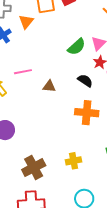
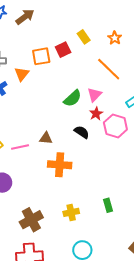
pink line: (23, 72) -> (20, 147), moved
orange cross: (87, 113) -> (60, 165), moved

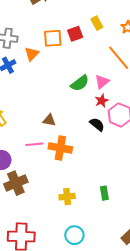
black semicircle: (82, 132) -> (97, 124), moved
pink line: (20, 147) -> (35, 144), moved
brown cross: (31, 220) -> (16, 183), moved

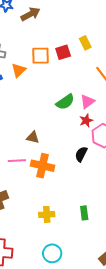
black semicircle: (97, 124) -> (81, 154), moved, turned -105

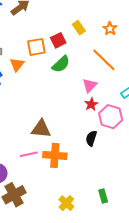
green semicircle: (65, 102) -> (61, 64), moved
brown triangle: (33, 137) -> (41, 129), size x1.5
yellow cross: (47, 214) -> (66, 203), turned -35

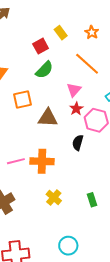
orange square: (36, 47) -> (22, 100), moved
brown triangle: (41, 129) -> (48, 118), moved
yellow cross: (66, 203) -> (54, 198), moved

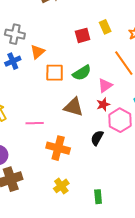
green semicircle: (44, 70) -> (82, 73), moved
orange square: (22, 100) -> (55, 73), moved
pink line: (16, 161) -> (35, 123), moved

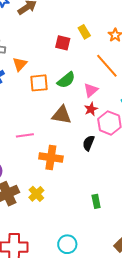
red square: (83, 35) -> (63, 43), turned 35
yellow cross: (61, 186) -> (36, 194), moved

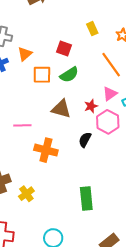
red square: (63, 43) -> (64, 49), moved
pink triangle: (91, 90) -> (110, 94), moved
yellow cross: (36, 194) -> (26, 194), moved
green rectangle: (96, 201) -> (86, 198), size x1.6

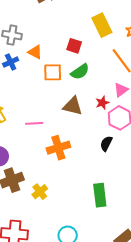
yellow rectangle: (92, 29) -> (102, 25), size x1.6
orange triangle: (25, 54) -> (35, 52), turned -49
black semicircle: (85, 140) -> (106, 144), moved
orange cross: (46, 150) -> (58, 148), turned -30

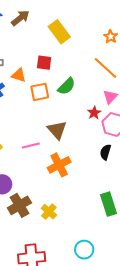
yellow rectangle: (102, 25) -> (59, 32), moved
red square: (74, 46) -> (44, 63), moved
brown triangle: (73, 106) -> (57, 130), moved, turned 45

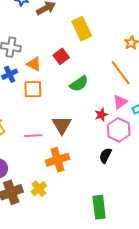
red square: (44, 63) -> (61, 56), turned 35
orange square: (40, 92) -> (33, 89), moved
yellow cross: (49, 212) -> (39, 189), moved

